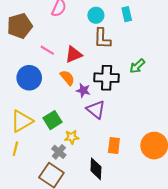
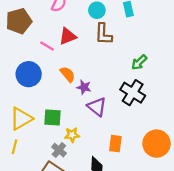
red triangle: (74, 54) -> (68, 36), moved
black cross: (107, 78) -> (133, 93), moved, turned 30
green square: (53, 120) -> (52, 118), turned 36

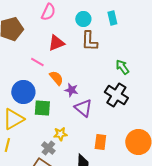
pink line: (47, 46) -> (37, 62), moved
green arrow: (139, 62) -> (122, 67), turned 98
blue circle: (29, 74) -> (23, 92), moved
green square: (52, 118) -> (42, 108), moved

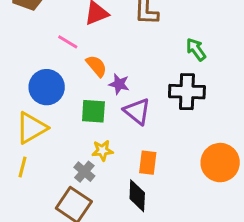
black cross: (116, 95) -> (187, 92), turned -30
green square: (42, 108) -> (93, 111), moved
orange rectangle: (100, 142) -> (148, 163), moved

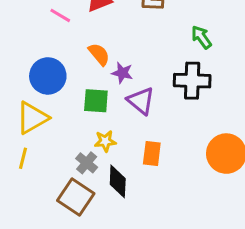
pink line: (68, 42) -> (60, 15), moved
black diamond: (137, 196) -> (118, 181), moved

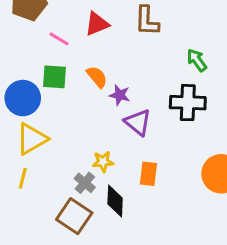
blue circle: (48, 76) -> (23, 98), moved
green square: (96, 101) -> (55, 77), moved

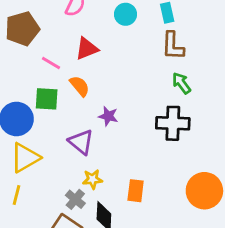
brown L-shape: (147, 21) -> (173, 46), moved
orange semicircle: (97, 77) -> (80, 86), moved
purple triangle: (138, 122) -> (81, 142), moved

